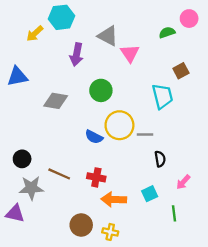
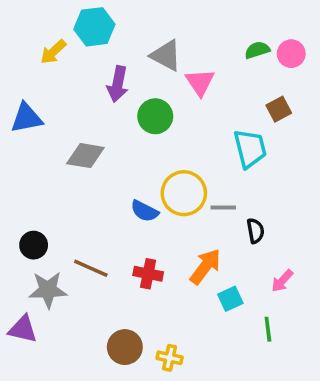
pink circle: (189, 19) -> (291, 54), moved
green circle: (101, 90) -> (155, 116), moved
black semicircle: (160, 159) -> (255, 231), moved
orange arrow: (114, 199) -> (205, 267), moved, turned 125

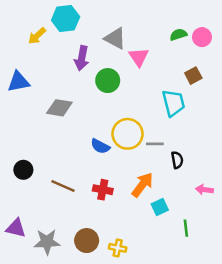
pink arrow: (282, 281) -> (204, 190), moved, turned 56
gray star: (48, 290) -> (47, 242), moved

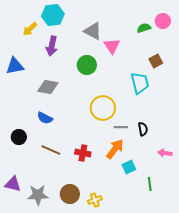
pink circle: (202, 37) -> (163, 21), moved
purple arrow: (82, 58) -> (52, 46), moved
gray line: (155, 144) -> (121, 127), moved
blue semicircle: (100, 146) -> (45, 118), moved
yellow cross: (118, 248) -> (95, 200), turned -32

